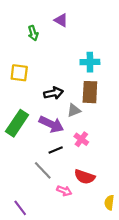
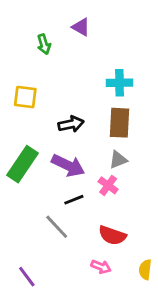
gray triangle: (74, 110) -> (118, 160), moved
pink arrow: (64, 191) -> (101, 267), moved

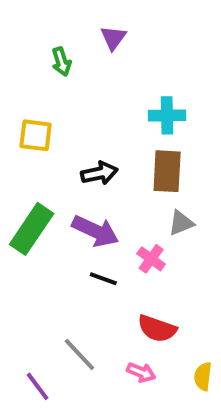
purple triangle: (81, 27) -> (113, 38), turned 36
gray triangle: (118, 160) -> (181, 223), moved
black line: (74, 200) -> (103, 279), turned 42
gray line: (57, 227) -> (79, 354), moved

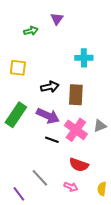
green arrow: (61, 62) -> (31, 31), turned -88
brown rectangle: (167, 171) -> (76, 95), moved
gray triangle: (181, 223) -> (100, 126), moved
pink cross: (151, 259) -> (76, 130), size x1.6

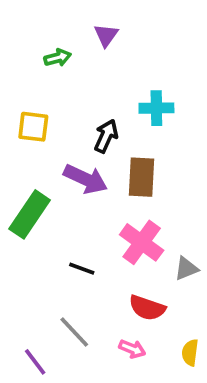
black arrow: (50, 87) -> (106, 136), moved, turned -54
purple arrow: (48, 116) -> (86, 179), moved
gray triangle: (100, 126) -> (186, 269), moved
black line: (52, 140) -> (82, 269), moved

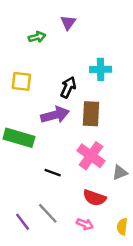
purple arrow: (86, 179) -> (55, 115), turned -40
green rectangle: (30, 214) -> (19, 138), turned 72
purple line: (35, 362) -> (23, 222), moved

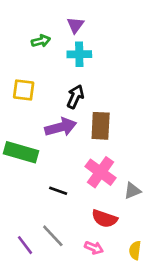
cyan cross: (101, 69) -> (79, 54), moved

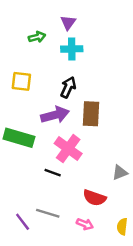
pink cross: (101, 172) -> (68, 149), moved
gray line: (53, 236) -> (48, 213), turned -30

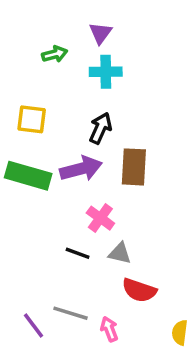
green rectangle: (19, 138) -> (28, 176), moved
pink cross: (68, 149) -> (100, 218), size x0.7
gray triangle: (120, 173) -> (120, 253), moved, turned 35
pink arrow: (85, 224) -> (109, 329), moved, turned -133

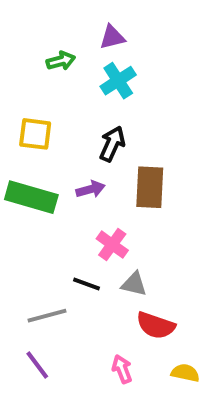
purple triangle: (100, 33) -> (112, 37), turned 40
cyan cross: (106, 72) -> (118, 81), turned -32
purple arrow: (81, 169) -> (91, 189), size x0.6
gray line: (70, 313) -> (47, 316), moved, turned -32
yellow semicircle: (180, 333) -> (185, 373), moved, turned 95

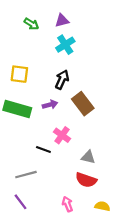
green arrow: (61, 61) -> (31, 24), moved, turned 48
brown rectangle: (150, 187) -> (83, 104), turned -40
black line: (87, 284) -> (43, 149), moved
gray triangle: (134, 284) -> (88, 157), moved

